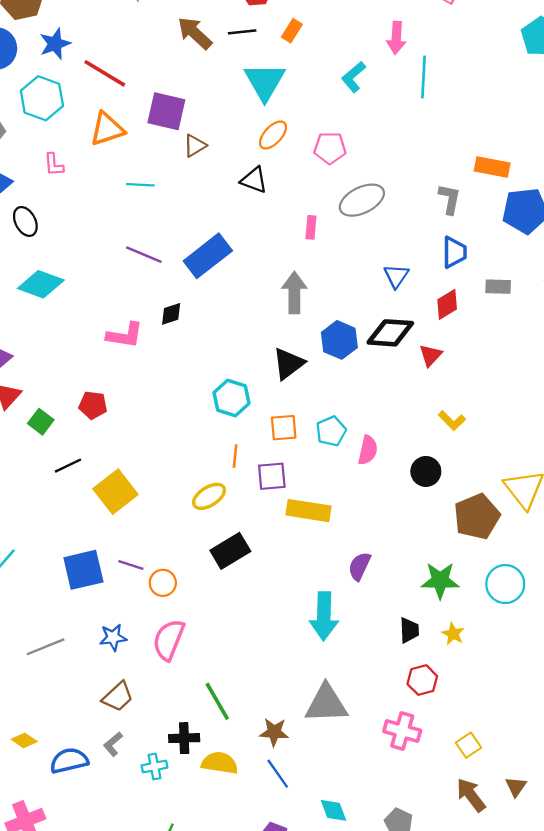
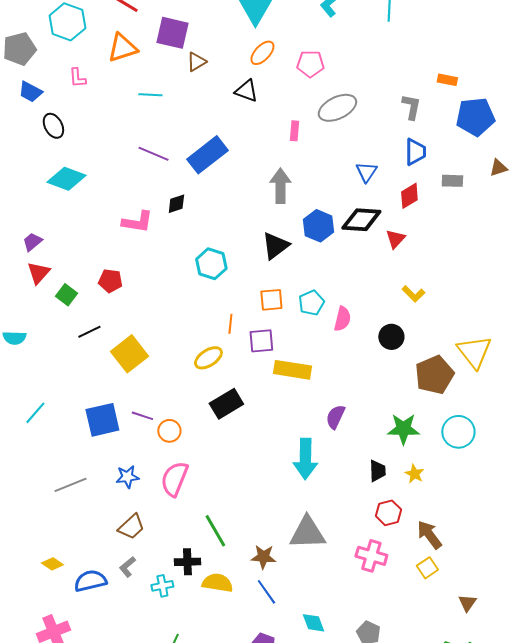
orange rectangle: (492, 167) -> (447, 80), size x0.7
cyan hexagon: (232, 398) -> (211, 264), moved
brown arrow: (471, 795) -> (429, 535), moved

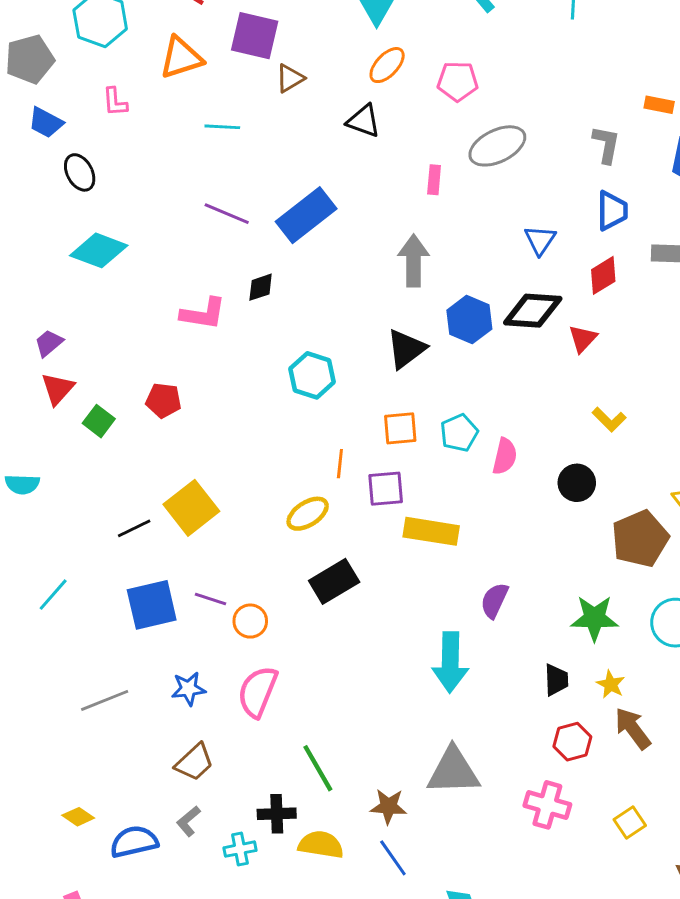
black line: (89, 332) -> (134, 528), moved
brown arrow: (429, 535) -> (633, 728), moved

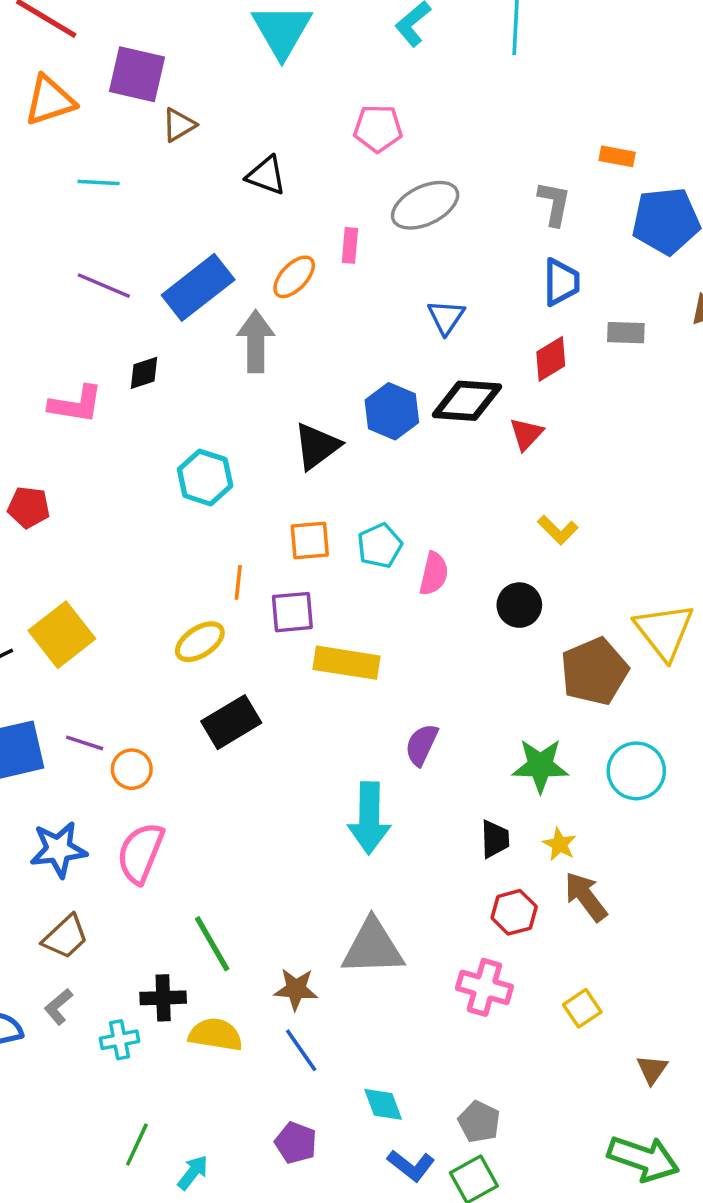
orange ellipse: (387, 65) -> (294, 277), moved
blue triangle: (540, 240) -> (446, 317), moved
gray arrow: (414, 261) -> (256, 341), moved
blue star: (188, 689) -> (58, 849), size x1.4

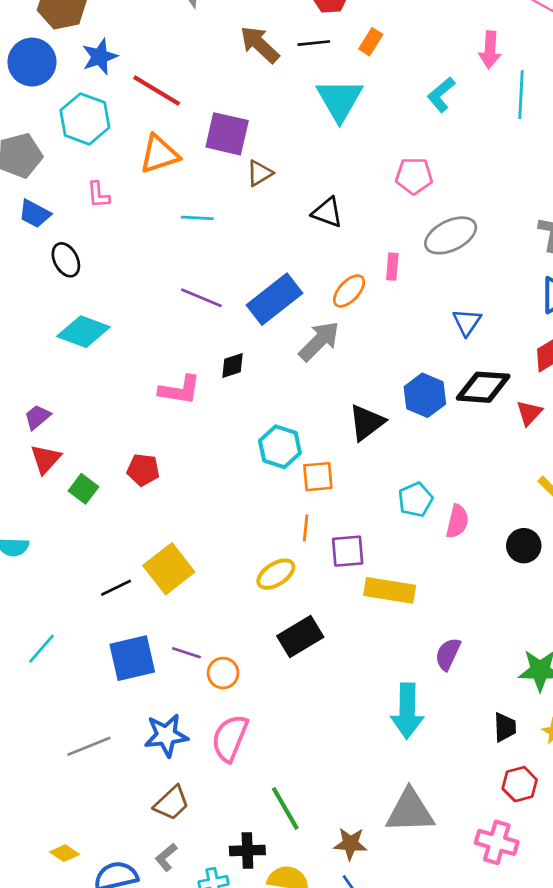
gray arrow: (256, 341) -> (319, 341), turned 45
orange square: (310, 540) -> (318, 477), moved

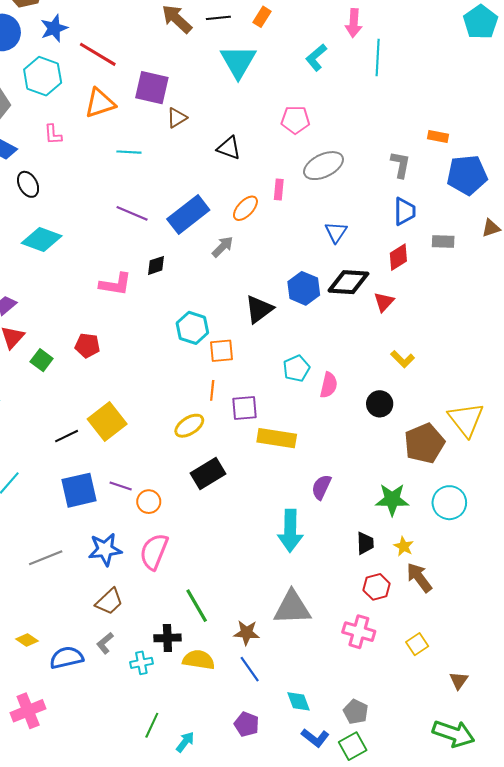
gray arrow: (319, 341) -> (223, 247), size x0.7

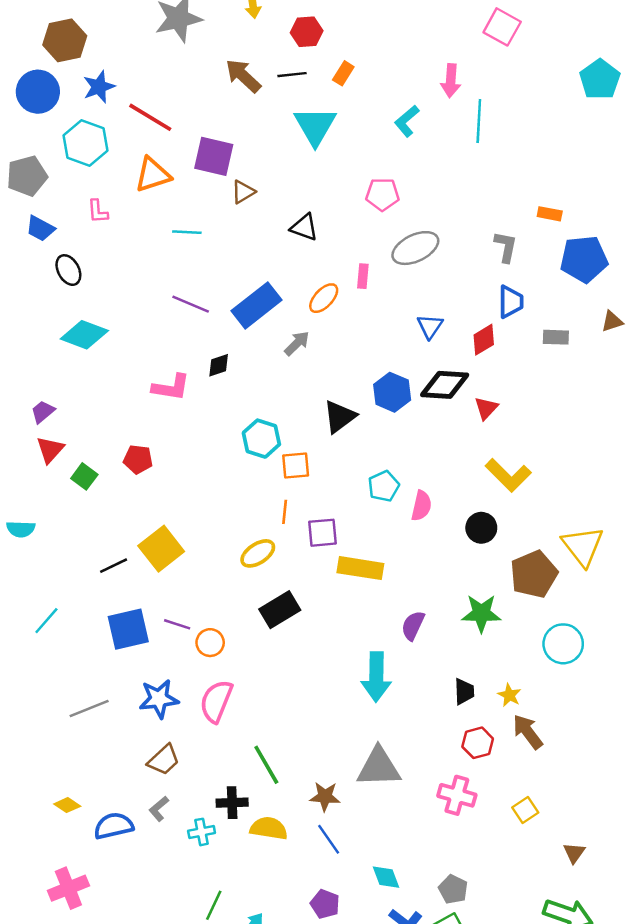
red diamond: (398, 257) -> (484, 340), moved
yellow L-shape: (403, 359) -> (508, 475), size x1.6
green star: (392, 500) -> (481, 613), moved

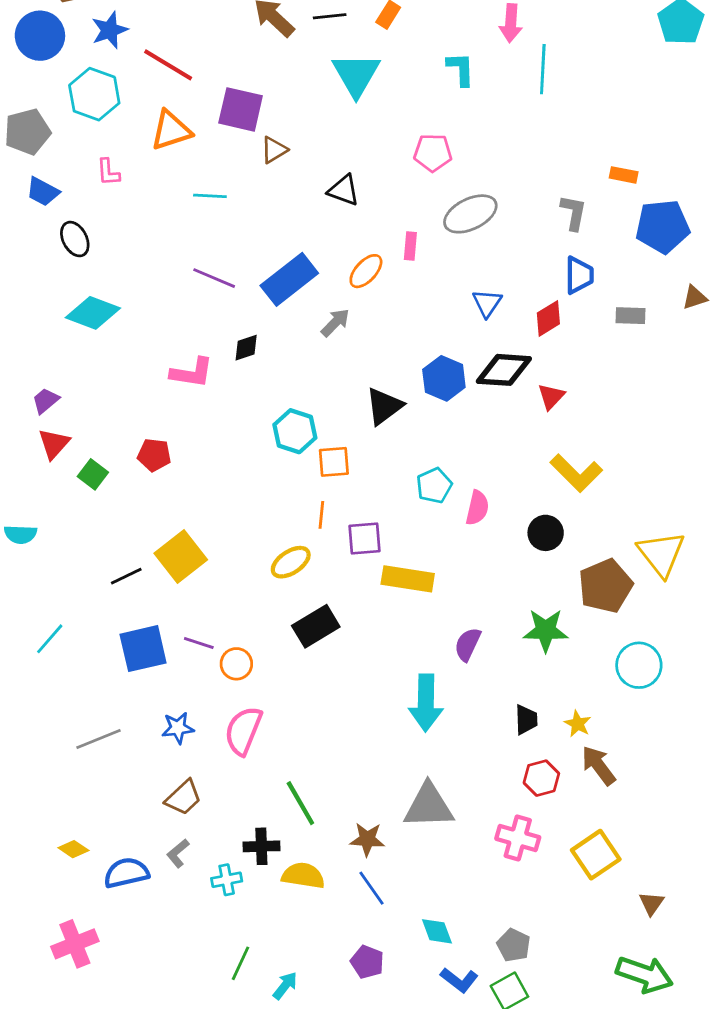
cyan L-shape: (407, 121) -> (461, 69), turned 128
blue star: (159, 699) -> (178, 728), size x0.7
yellow square: (525, 810) -> (596, 855), size x1.6

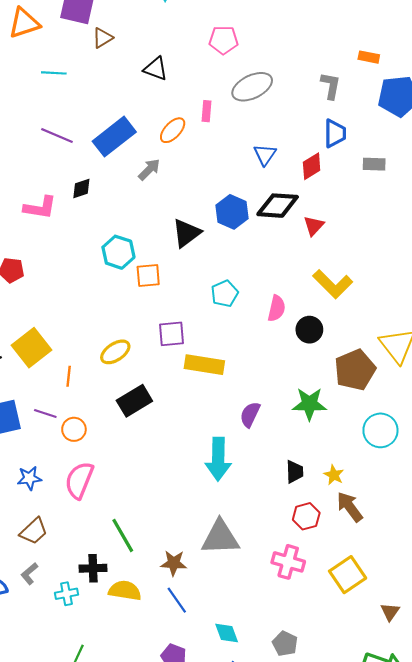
pink semicircle: (477, 508) -> (277, 308), moved
orange line: (321, 515) -> (69, 376), moved

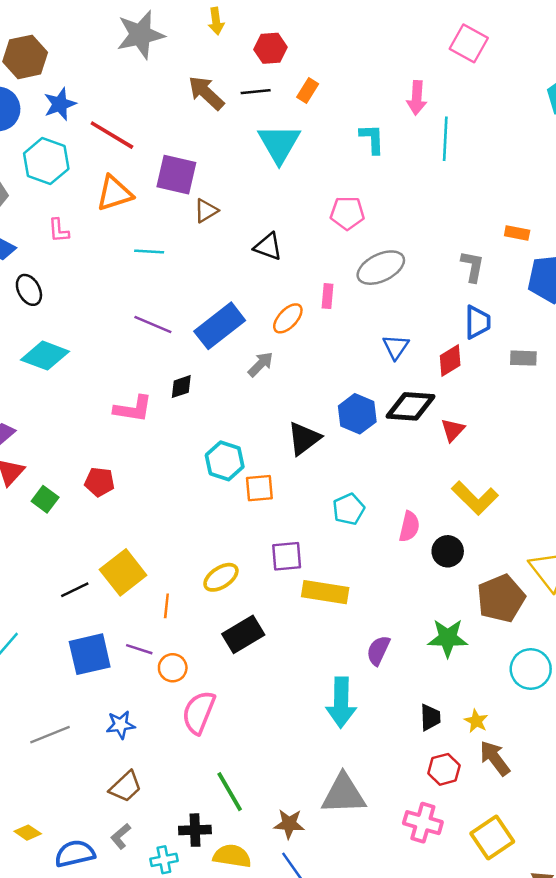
pink semicircle: (79, 480) -> (199, 712), moved

